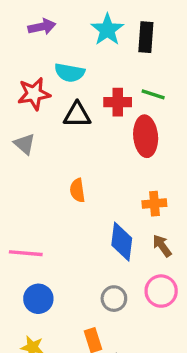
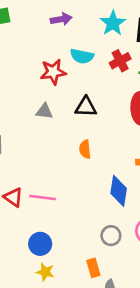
red cross: (118, 102) -> (120, 61), moved, turned -30
black triangle: (77, 115) -> (86, 107), moved
gray triangle: (25, 144) -> (44, 111), turned -36
blue circle: (38, 299) -> (40, 244), moved

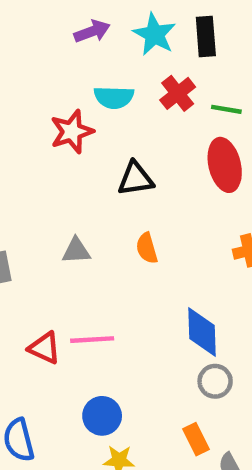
purple arrow: (61, 19) -> (92, 31), moved
gray triangle: (44, 111) -> (76, 251), moved
blue diamond: (119, 191) -> (202, 332), moved

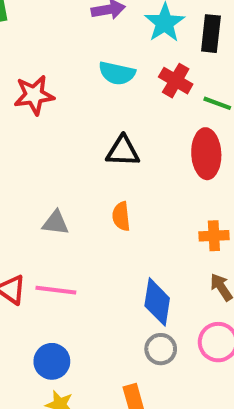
red cross: (178, 93) -> (176, 81), turned -32
red star: (72, 132) -> (34, 95), moved
gray triangle: (76, 251) -> (56, 223), moved

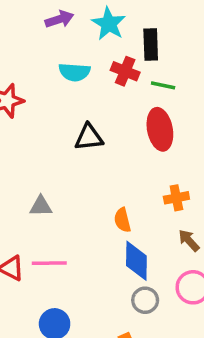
black rectangle: (211, 34) -> (151, 44), moved
orange semicircle: (121, 216) -> (122, 220), moved

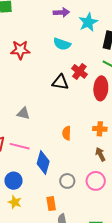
red cross: (125, 71) -> (79, 71), moved
blue diamond: (136, 261) -> (43, 163), moved

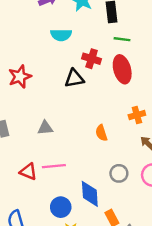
red star: (20, 50) -> (20, 77), moved
blue diamond: (43, 163) -> (90, 194), moved
gray circle: (67, 181) -> (119, 173), moved

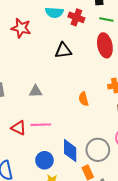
red cross: (92, 59) -> (76, 17), moved
red star: (20, 77) -> (21, 28), moved, turned 30
gray circle: (119, 173) -> (98, 150), moved, size x1.5

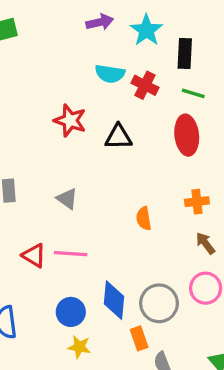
red star: (21, 28) -> (70, 120), moved
gray triangle: (36, 91) -> (67, 199), turned 32

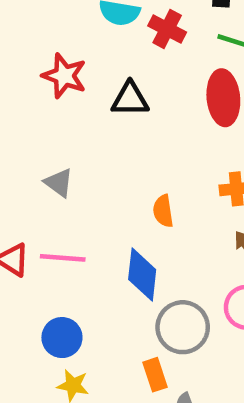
blue diamond: (114, 300) -> (142, 275), moved

